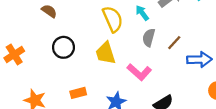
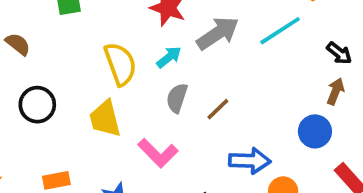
cyan arrow: (142, 13) -> (169, 57), turned 84
blue arrow: (199, 60) -> (250, 161), moved

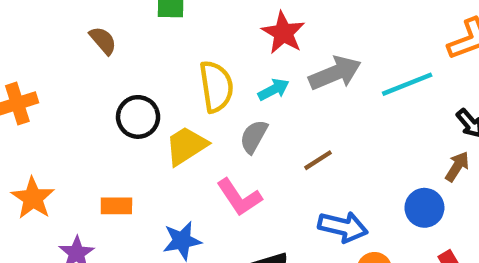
gray semicircle: (177, 98) -> (254, 137), moved
black circle: (37, 105) -> (138, 117), moved
yellow trapezoid: (105, 119) -> (186, 146), turned 60

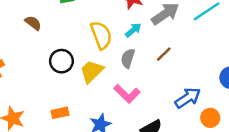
brown line: (318, 160) -> (164, 54), moved
blue arrow: (343, 227) -> (188, 98), turned -35

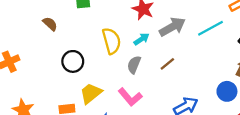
yellow trapezoid: (92, 71) -> (91, 93), moved

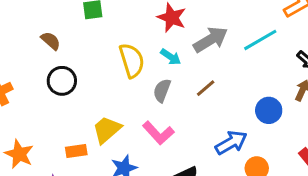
cyan arrow: (141, 39) -> (171, 57), turned 70
black circle: (73, 61) -> (62, 81), moved
blue circle: (227, 91) -> (269, 110), moved

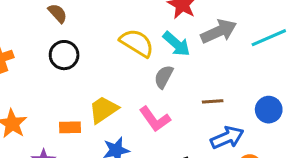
cyan arrow: (171, 57) -> (177, 44), size x1.4
yellow semicircle: (132, 60) -> (137, 43), turned -48
brown line: (206, 88) -> (213, 101), moved, turned 30

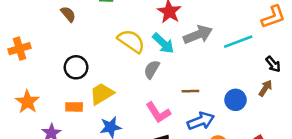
black circle: (64, 55) -> (76, 67), moved
pink L-shape: (155, 119) -> (158, 112), moved

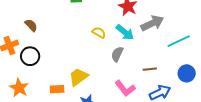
brown semicircle: (68, 14) -> (31, 25), moved
yellow semicircle: (131, 41) -> (99, 32), size x0.6
cyan line: (238, 42) -> (179, 41), moved
black circle: (76, 67) -> (30, 56), moved

